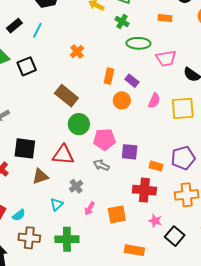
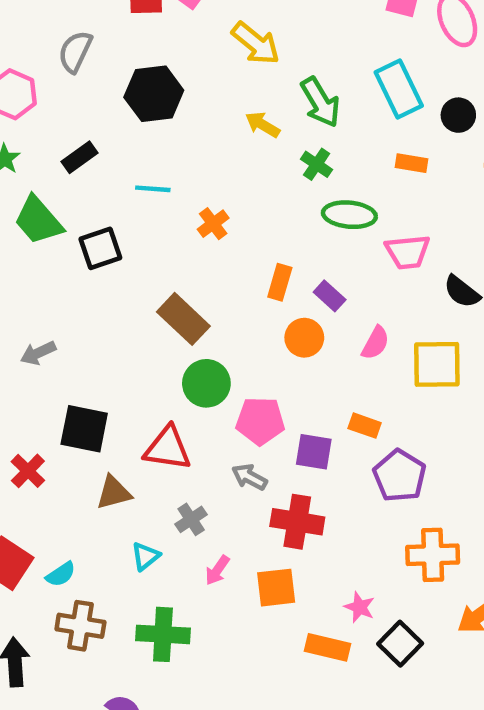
cyan line: (37, 30) -> (153, 189), moved, turned 63
purple pentagon: (183, 158) -> (400, 476), moved, turned -30
orange rectangle: (156, 166) -> (365, 426), moved
red cross: (144, 190) -> (297, 522), moved
orange rectangle: (134, 250) -> (328, 647), moved

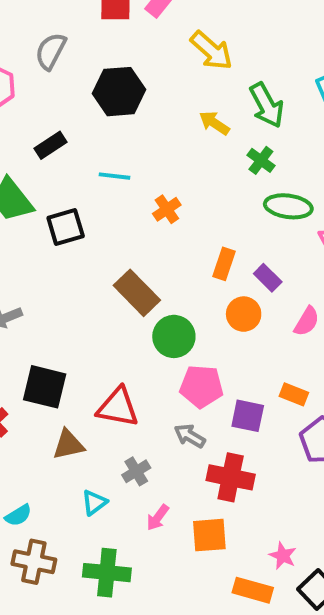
green circle: (206, 383) -> (174, 336), moved

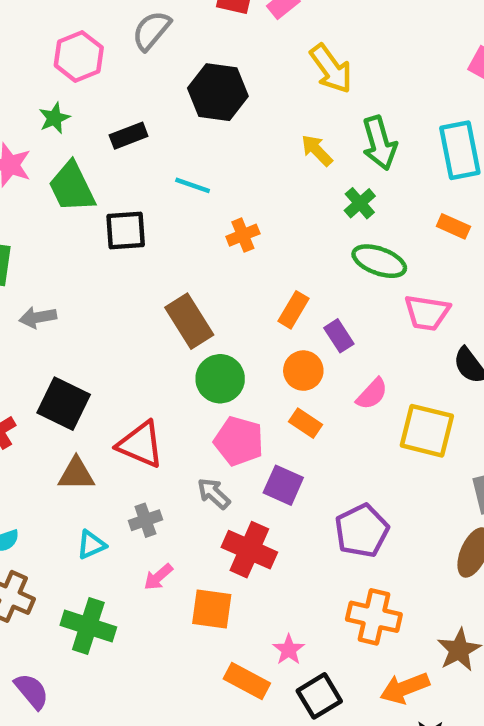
orange rectangle: (294, 394) -> (306, 423), moved

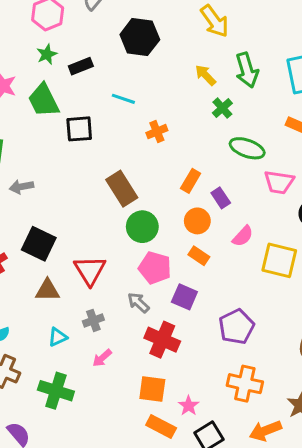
green star: (54, 118) -> (47, 54), moved
green cross: (360, 203) -> (222, 108), moved
red triangle: (141, 444) -> (90, 270), turned 36
orange square: (212, 609) -> (152, 389), moved

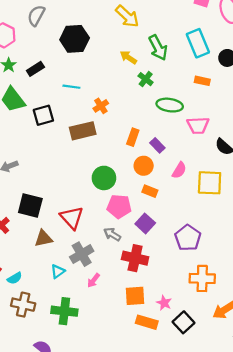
brown rectangle: (122, 189) -> (83, 131), moved, turned -60
purple square: (184, 297) -> (145, 223), turned 30
gray cross: (93, 320) -> (82, 254), size x1.5

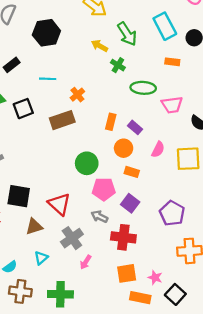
cyan triangle: (58, 271) -> (41, 258), moved

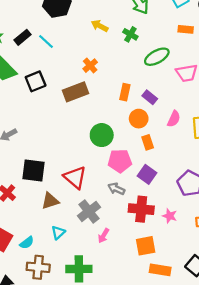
yellow arrow: (100, 46) -> (100, 26), moved
cyan line: (48, 79) -> (46, 41), moved, turned 42
green ellipse: (143, 88) -> (157, 57), turned -30
orange rectangle: (132, 172) -> (148, 142), turned 56
pink star: (155, 278) -> (170, 216), moved

